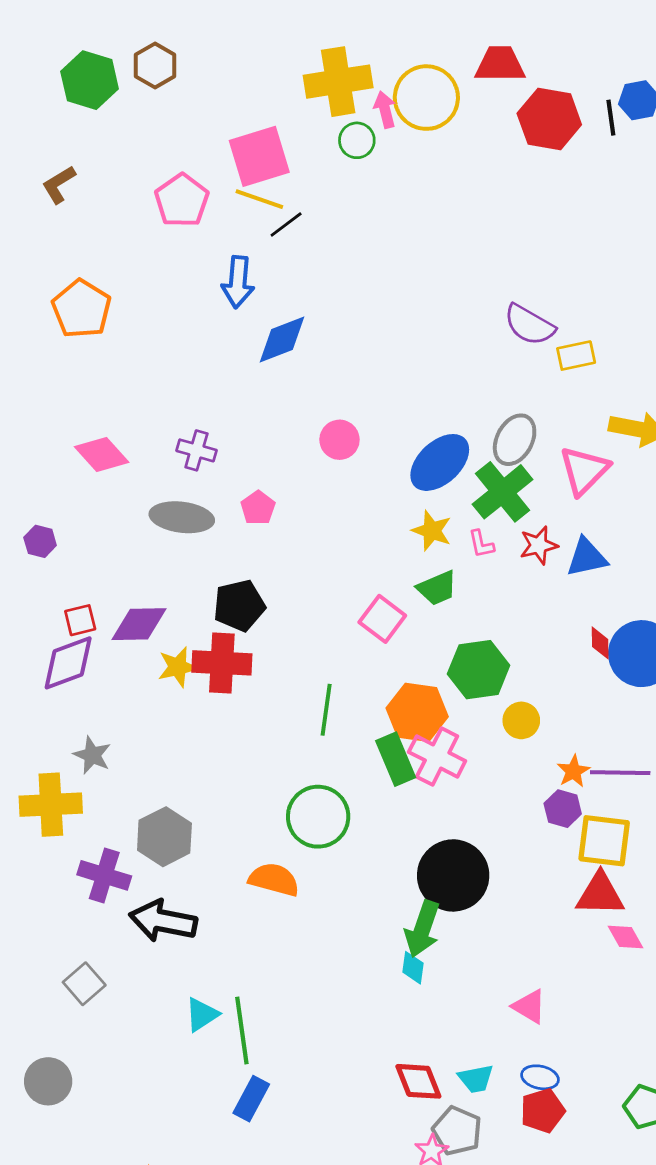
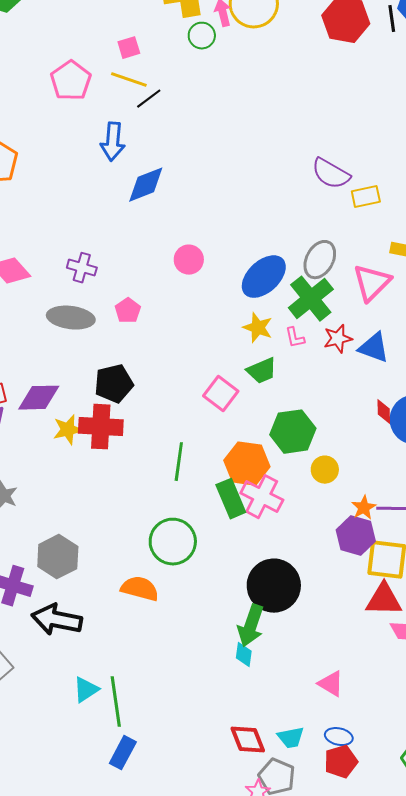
pink square: (259, 156) -> (129, 48), size x0.5
blue triangle: (587, 557) -> (374, 348), turned 32
purple hexagon: (563, 809) -> (356, 536), size x1.4

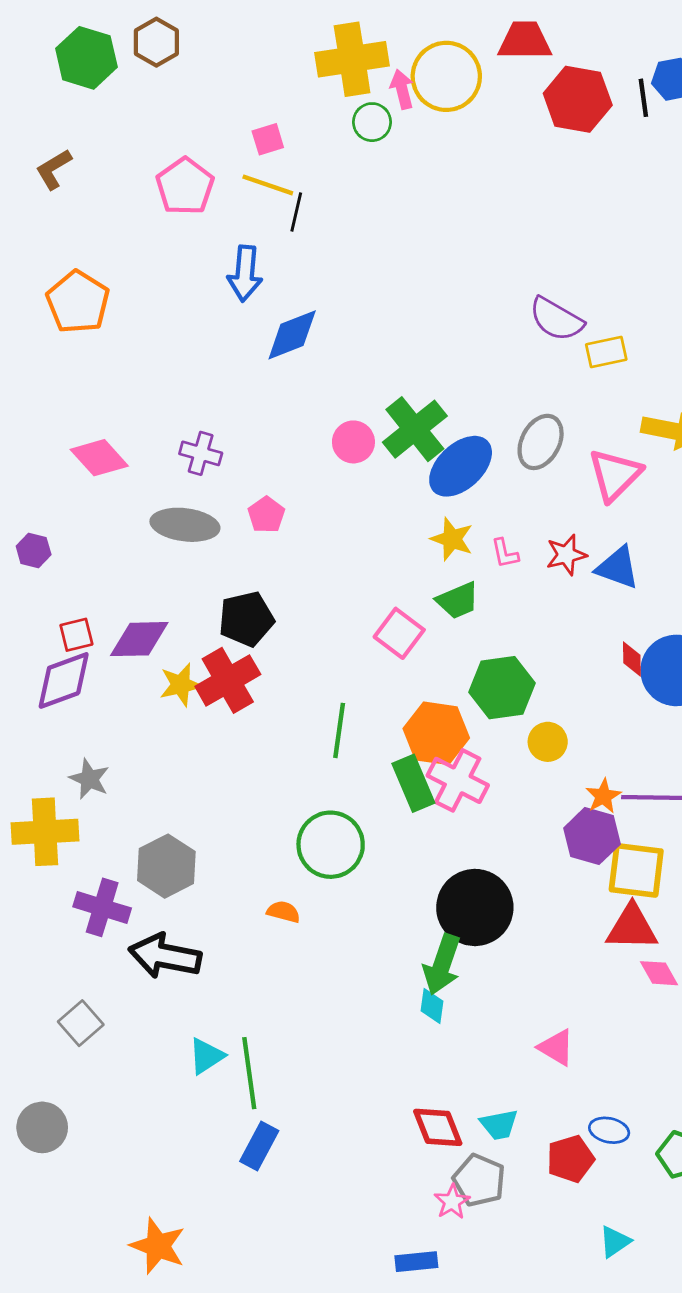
black line: (149, 99) -> (296, 212), turned -40
green cross: (311, 299) -> (415, 429), moved
red cross: (101, 427) -> (228, 680), turned -33
orange semicircle: (140, 589) -> (283, 912), size x0.6
blue ellipse: (339, 737) -> (609, 1130), moved

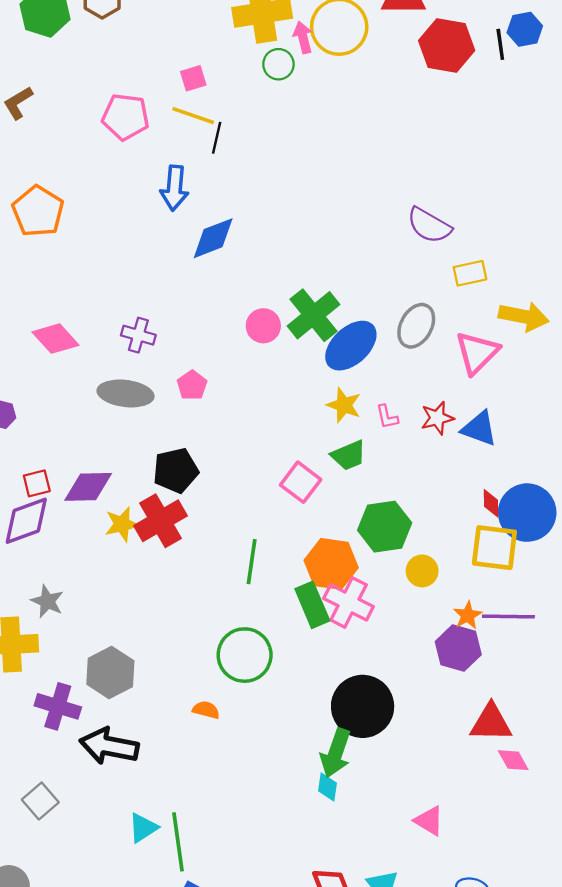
pink pentagon: (185, 186) -> (126, 117), turned -30
yellow rectangle: (606, 352) -> (470, 273), moved
yellow square: (636, 870) -> (494, 548), moved

